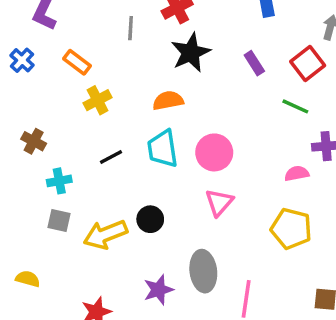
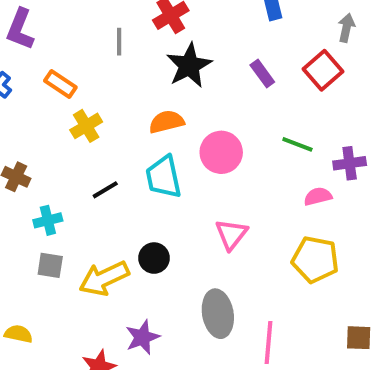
green line: (295, 106) -> (297, 144), moved
pink circle: (214, 152) -> (221, 152), moved
purple star: (158, 290) -> (142, 337), moved

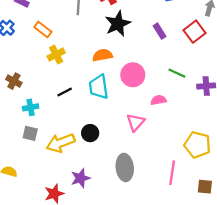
pink semicircle: (318, 196) -> (158, 100), moved
yellow pentagon: (315, 259) -> (197, 145), moved
pink line: (268, 342) -> (172, 173), moved

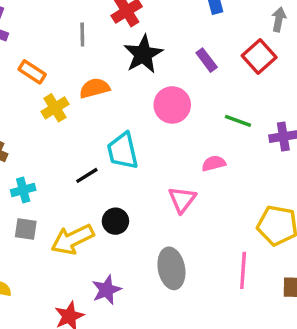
orange semicircle: (103, 55) -> (94, 88), moved
pink circle: (133, 75) -> (172, 105), moved
black line: (65, 92) -> (87, 175), moved

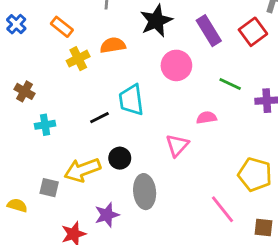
purple rectangle: (207, 60) -> (209, 31), size x1.5
gray square: (26, 229) -> (49, 188), moved
gray ellipse: (171, 268) -> (145, 192), moved
pink line: (243, 270) -> (223, 209), turned -48

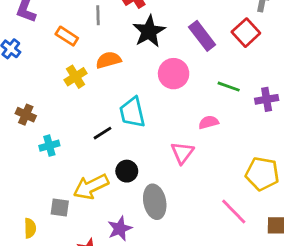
orange rectangle: (62, 27) -> (67, 36), moved
yellow semicircle: (17, 205) -> (30, 228), turned 78

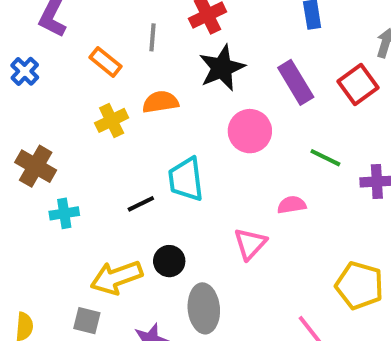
brown cross: (26, 115) -> (36, 166), size x1.4
gray square: (60, 207) -> (87, 321), moved

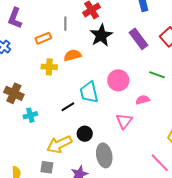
orange rectangle: (105, 62) -> (43, 38), turned -56
yellow cross: (112, 120) -> (49, 67), turned 35
pink circle: (250, 131) -> (118, 80), moved

